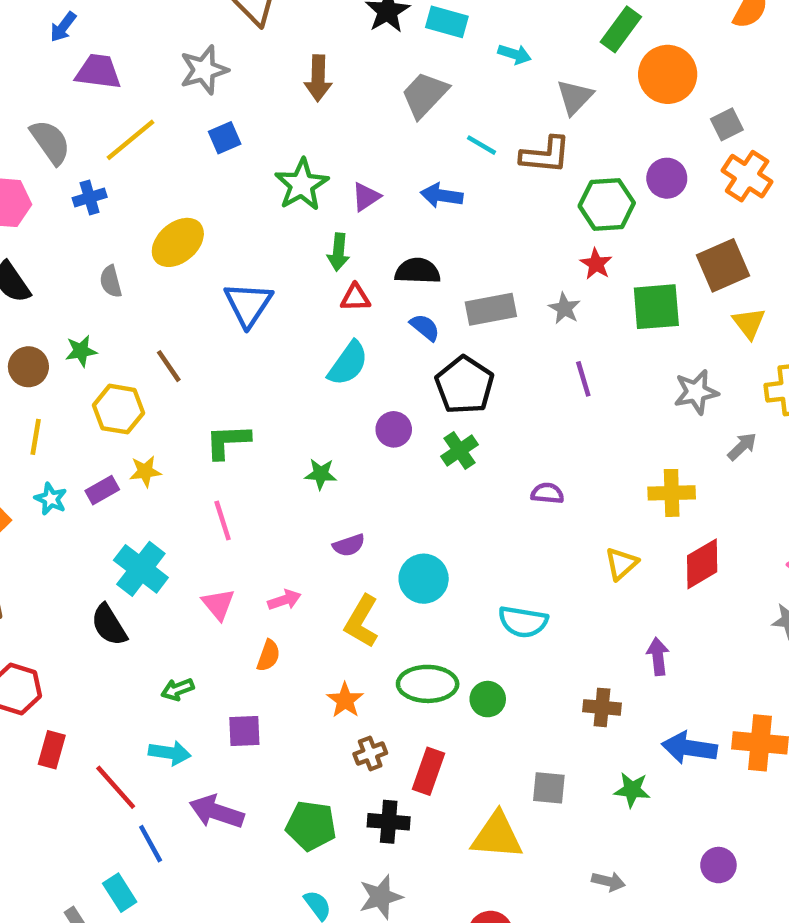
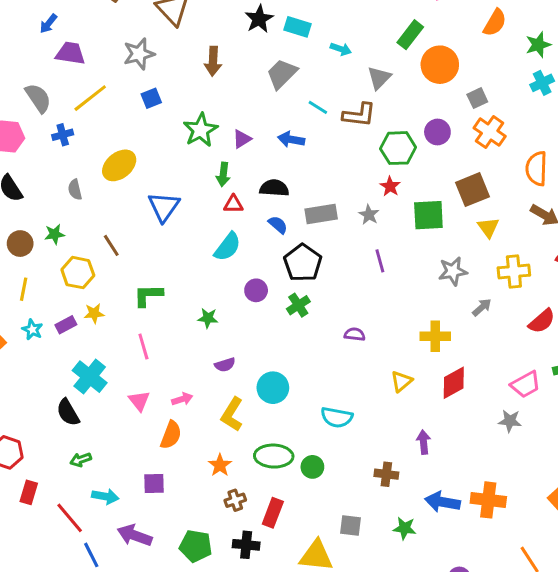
orange semicircle: (268, 656) -> (171, 435), size x1.4
green arrow: (177, 689) -> (81, 460), moved

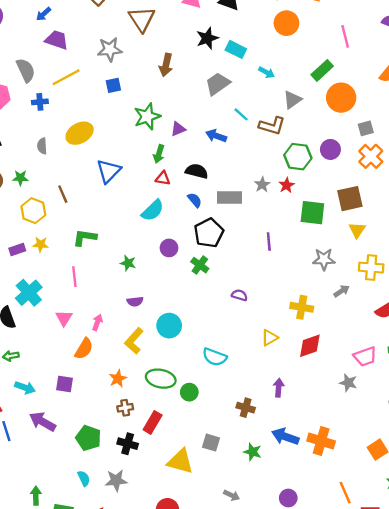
gray star: (369, 215) -> (262, 185), moved
green cross: (298, 305) -> (200, 265), turned -30
pink arrow: (182, 399) -> (97, 322), turned -63

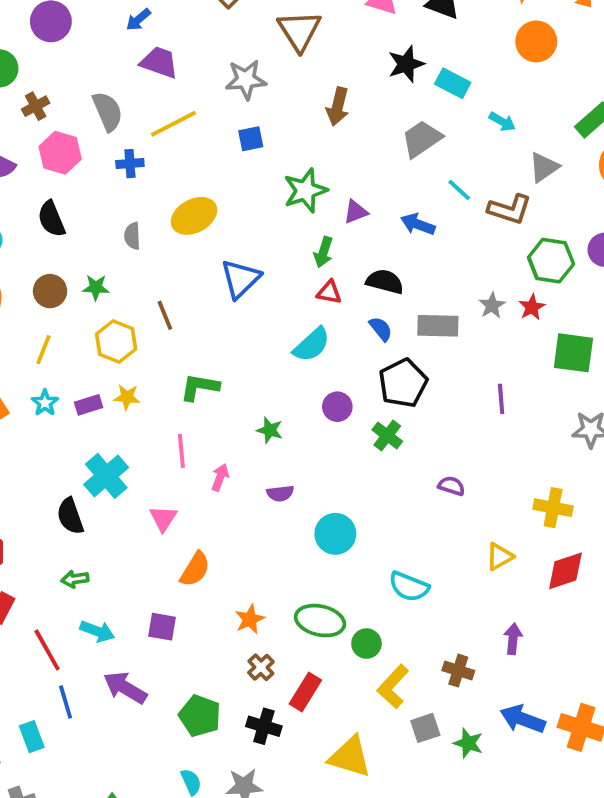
pink arrow: (97, 322) -> (220, 477), moved
yellow L-shape: (134, 341) -> (393, 687), moved
brown cross: (125, 408) -> (261, 667), turned -35
gray square: (211, 443) -> (425, 728), moved, turned -36

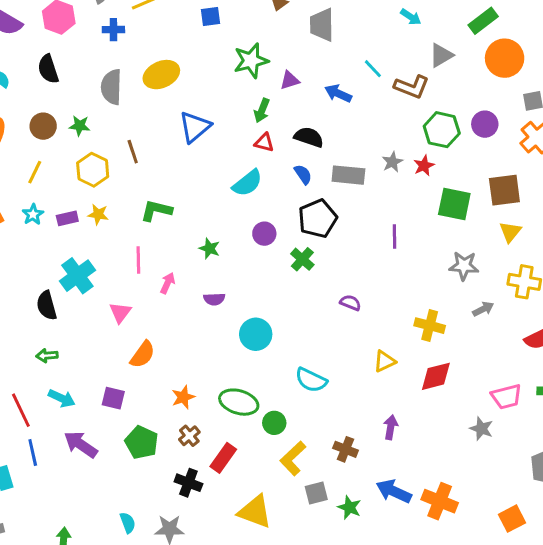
gray trapezoid: (422, 139) -> (322, 25), moved, turned -60
gray semicircle: (132, 236) -> (111, 87), size x1.6
green pentagon: (200, 716) -> (142, 442), moved

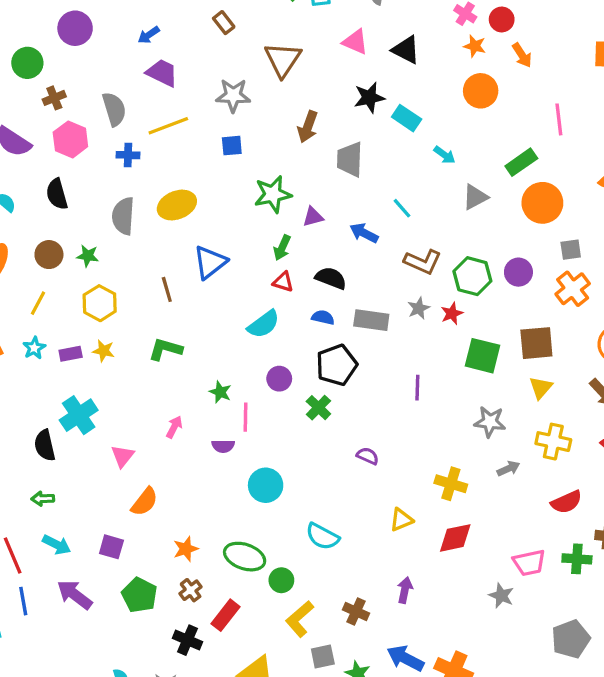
brown L-shape: (412, 87) -> (423, 262), moved
brown line: (133, 152) -> (167, 289), moved
blue semicircle: (303, 174) -> (323, 317), turned -45
pink line: (138, 260) -> (246, 417), moved

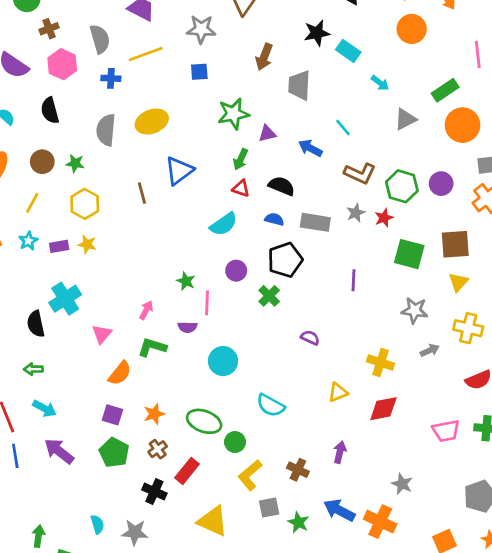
green L-shape: (165, 349) -> (152, 347), moved
purple square: (111, 547) -> (112, 415), moved
gray star: (501, 596) -> (402, 484), moved

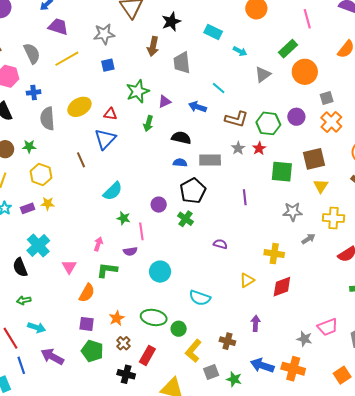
black star: (317, 33) -> (171, 22), moved
blue cross: (111, 78) -> (34, 92), moved
red triangle: (241, 188) -> (110, 114), moved
cyan semicircle: (224, 224) -> (113, 191), moved
pink trapezoid: (446, 431) -> (328, 327), moved

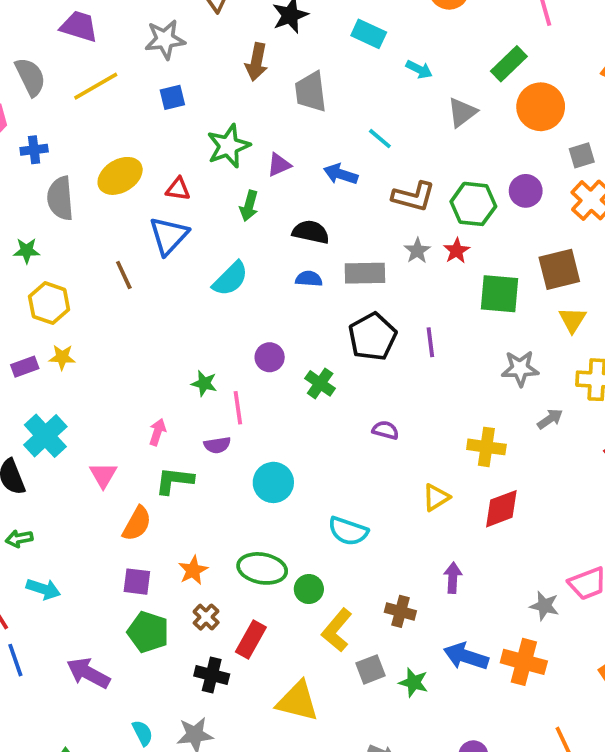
cyan semicircle: (113, 191) -> (230, 279), moved
black pentagon: (193, 191) -> (372, 337), moved
purple arrow: (52, 357) -> (88, 673), moved

